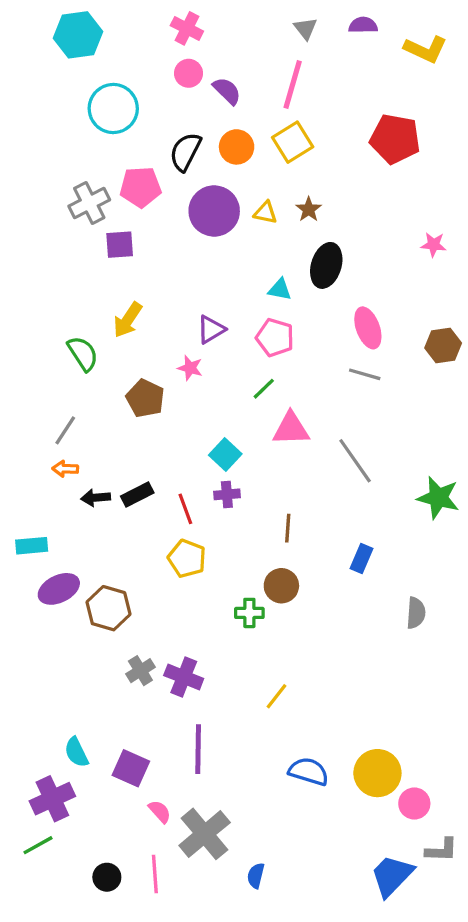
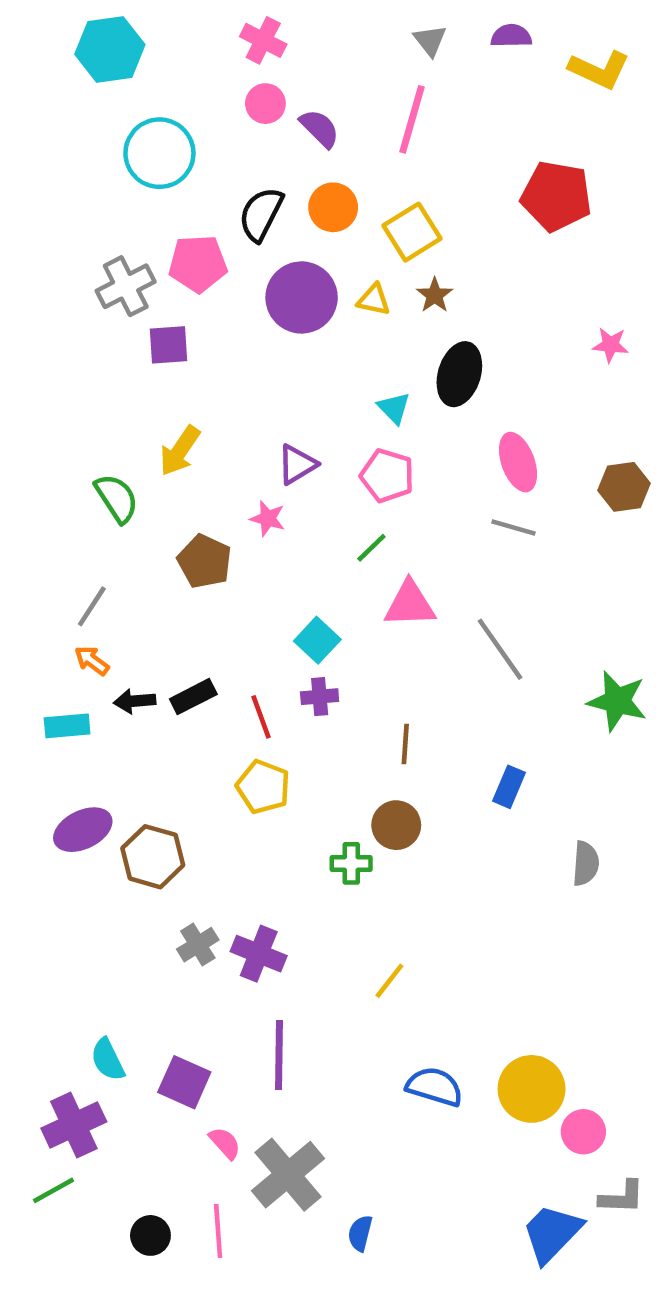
yellow square: (293, 142) -> (412, 232), moved
cyan triangle: (280, 289) -> (394, 408), turned 35
orange arrow: (65, 469) -> (92, 661), turned 35
cyan rectangle: (32, 546) -> (67, 726), moved

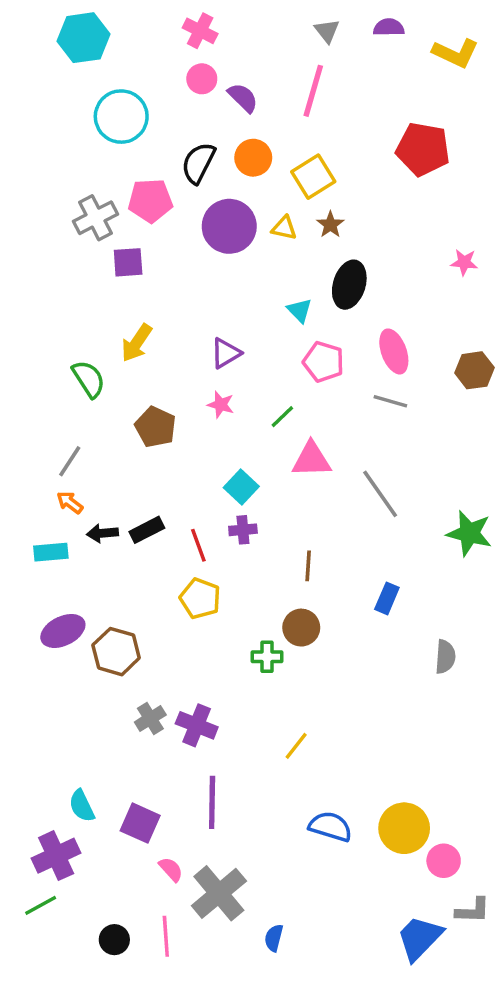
pink pentagon: (387, 476) -> (324, 362), moved
pink star: (268, 518) -> (221, 405), moved

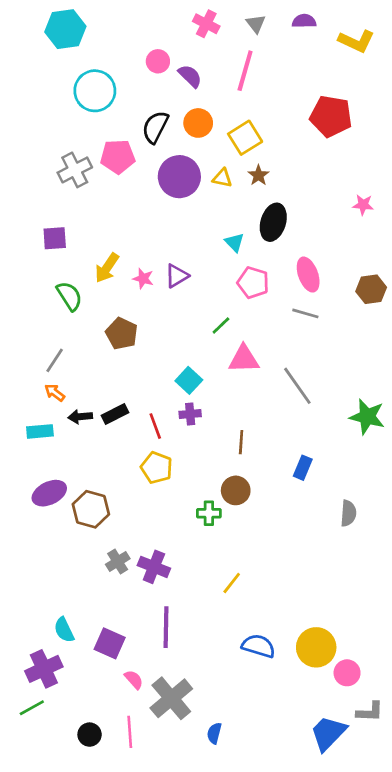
pink cross: (200, 31) -> (206, 24), moved
purple square: (128, 262) -> (55, 238), moved
pink star: (221, 405) -> (143, 279), moved

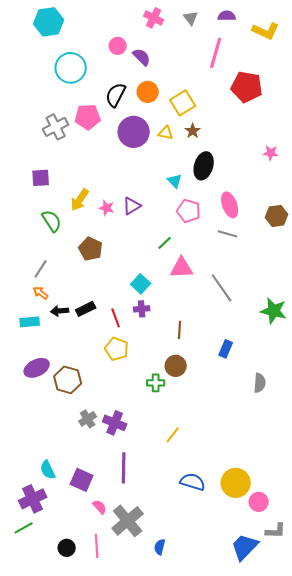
pink line: (245, 71) -> (216, 53), moved

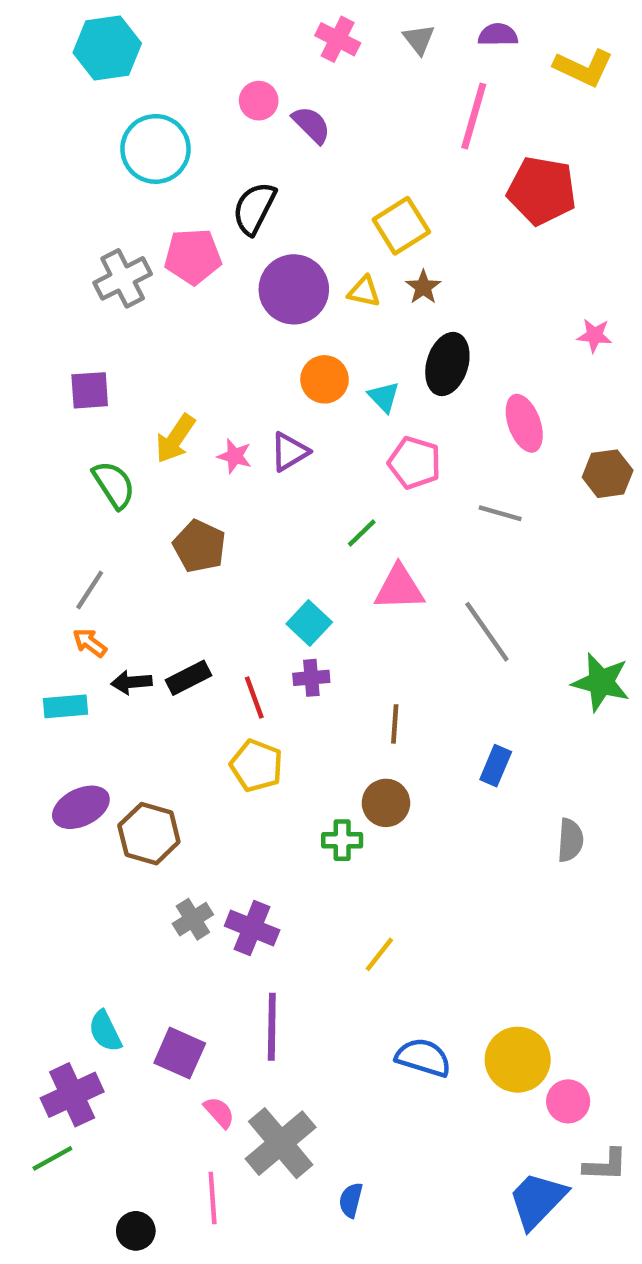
orange circle: (148, 92) -> (325, 379), moved
pink ellipse: (230, 205) -> (524, 423), moved
black circle: (67, 548) -> (136, 1231), moved

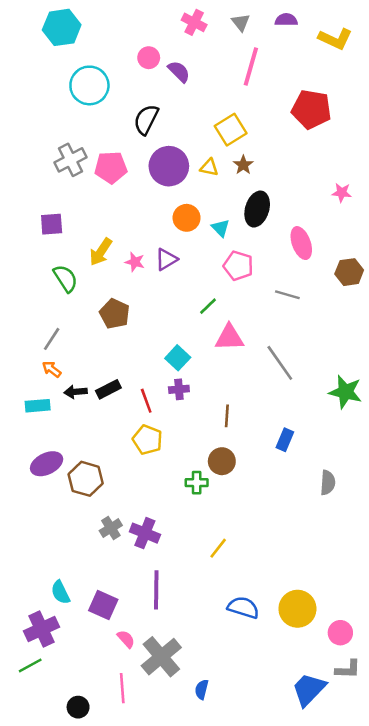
pink line: (474, 116) -> (251, 67), moved
pink pentagon: (193, 256) -> (111, 167), moved
pink circle: (568, 1101) -> (340, 633), moved

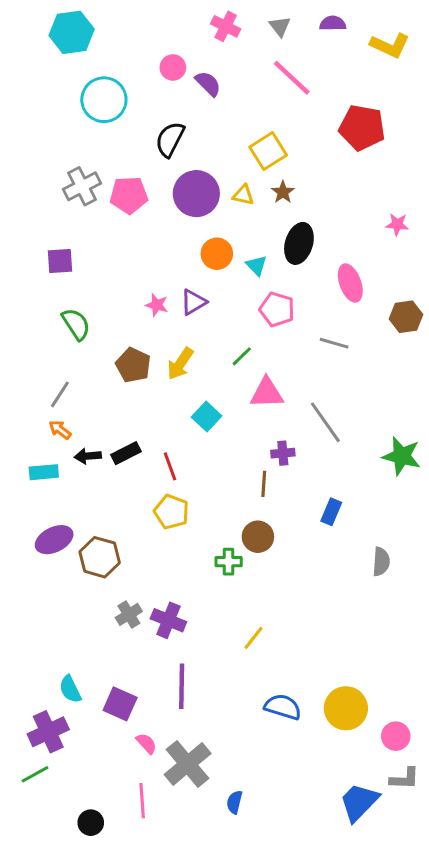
pink line: (251, 67) -> (292, 78), turned -63
yellow arrow: (101, 252) -> (180, 364), moved
purple cross: (179, 389) -> (283, 453), moved

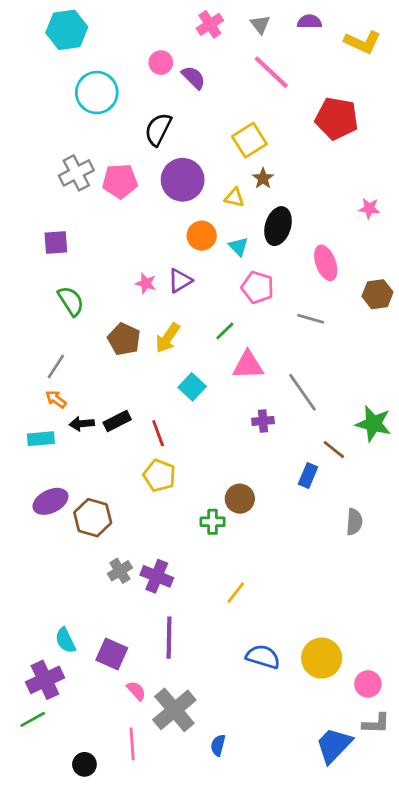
pink cross: (226, 26) -> (210, 24), turned 30
yellow triangle: (243, 195) -> (234, 197), moved
brown line: (264, 484) -> (334, 450), moved, turned -55

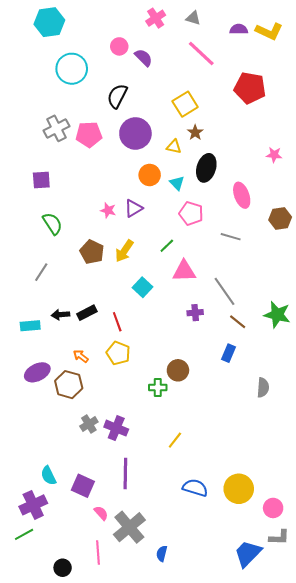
purple semicircle: (309, 22) -> (239, 29), moved
gray triangle: (260, 24) -> (193, 18), turned -35
orange arrow: (56, 399) -> (81, 356), moved
brown line: (334, 450) -> (238, 322), moved

